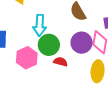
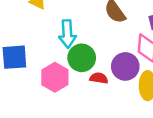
purple circle: (82, 43) -> (125, 66), moved

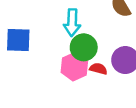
pink hexagon: (55, 77) -> (74, 66), moved

